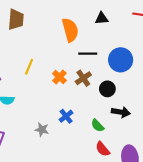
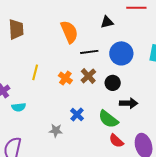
black triangle: (102, 18) -> (107, 22), moved
green semicircle: (98, 126) -> (108, 119), size x1.5

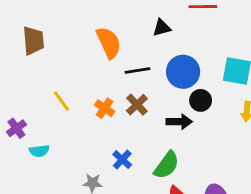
yellow line: (35, 72) -> (61, 101), turned -49
black circle: (113, 83) -> (201, 100), moved
black arrow: (129, 103) -> (179, 122), moved
green semicircle: (108, 119) -> (167, 165), turned -90

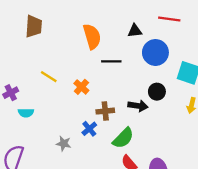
blue circle: (183, 72) -> (155, 52), moved
yellow line: (61, 101) -> (49, 77), turned -30
brown cross: (137, 105) -> (105, 111), moved, turned 30

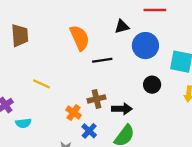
orange cross: (81, 87) -> (74, 113), moved
black arrow: (138, 106) -> (122, 109), moved
brown cross: (105, 111) -> (96, 99), moved

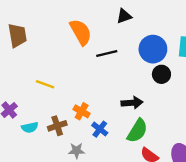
blue circle: (145, 46) -> (153, 49), moved
brown cross: (96, 99) -> (57, 126), moved

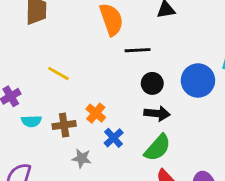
blue circle: (153, 49) -> (198, 80), moved
black circle: (161, 74) -> (152, 83), moved

